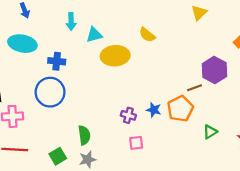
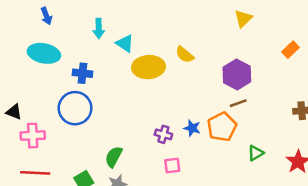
cyan triangle: (94, 35) -> (125, 43), turned 49
yellow semicircle: (147, 35) -> (185, 55), moved
purple hexagon: (214, 70) -> (237, 75), moved
green semicircle: (84, 135) -> (114, 157), turned -144

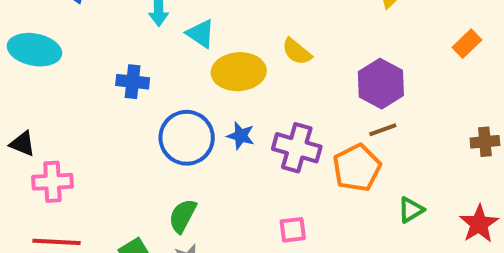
cyan ellipse: (44, 53) -> (34, 50), moved
blue circle: (75, 108) -> (187, 138), moved
blue star: (192, 128) -> (241, 136), moved
purple cross: (163, 134) -> (297, 148), moved, size x1.6
pink square: (172, 165) -> (293, 230), moved

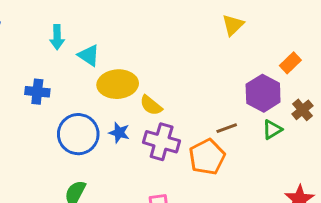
yellow semicircle: (297, 52) -> (151, 105), moved
purple hexagon: (381, 84) -> (263, 93), moved
brown cross: (485, 142) -> (302, 110), moved, turned -35
green triangle: (411, 210) -> (272, 130), moved

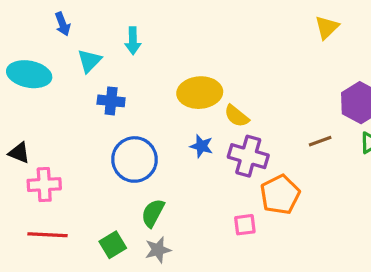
cyan triangle: (89, 55) -> (89, 61), moved, turned 40
blue circle: (78, 134) -> (135, 159), moved
orange pentagon: (207, 157) -> (280, 195), moved

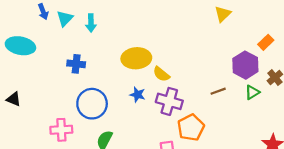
cyan triangle: (89, 61) -> (65, 18), moved
pink cross: (44, 185) -> (61, 130), moved

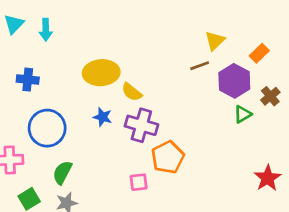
yellow triangle: (223, 14) -> (215, 41), moved
brown line: (218, 91) -> (200, 66), moved

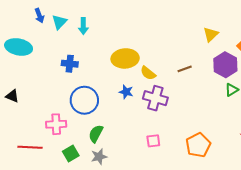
brown line: (200, 66) -> (185, 69), moved
orange pentagon: (168, 157) -> (198, 145), moved

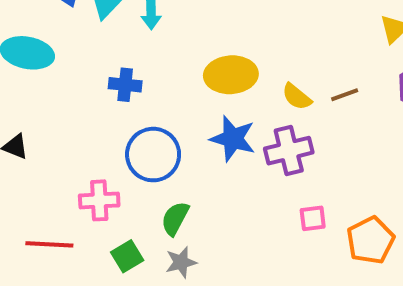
yellow semicircle: (148, 73) -> (297, 97), moved
blue star: (126, 92) -> (233, 139), size x1.6
purple cross: (155, 98) -> (289, 151), turned -30
pink square: (153, 141) -> (313, 218), moved

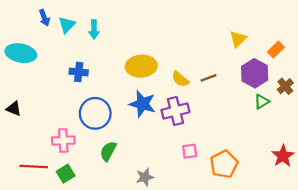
green square: (127, 256) -> (66, 174), moved
gray star: (181, 262) -> (145, 177), moved

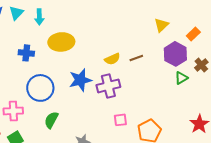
yellow ellipse: (141, 66) -> (61, 42), moved
yellow semicircle: (180, 79) -> (112, 59), turned -63
blue star: (142, 104) -> (80, 80), turned -30

